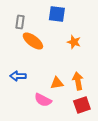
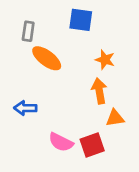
orange arrow: (78, 81) -> (99, 91), moved
orange triangle: (57, 83) -> (115, 118), moved
red square: (82, 105) -> (92, 145), moved

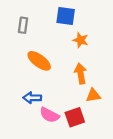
orange ellipse: (47, 58) -> (39, 61), moved
orange star: (105, 60) -> (81, 40), moved
blue arrow: (25, 108) -> (32, 98), moved

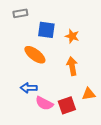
blue square: (66, 16) -> (46, 30), moved
gray rectangle: (23, 25) -> (20, 13), moved, turned 72
orange triangle: (93, 95) -> (89, 94), moved

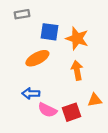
orange star: (72, 36) -> (77, 38), size x1.5
orange ellipse: (35, 55) -> (37, 58), turned -65

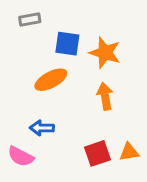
orange triangle: (95, 100) -> (129, 152), moved
pink semicircle: (47, 110) -> (21, 156), moved

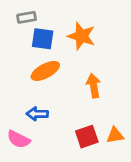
blue square: (67, 44) -> (43, 39), moved
orange star: (105, 53) -> (81, 36), moved

